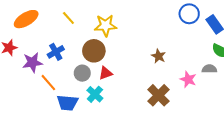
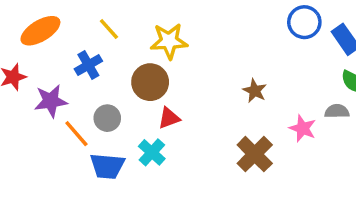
blue cross: (56, 52) -> (88, 65), moved
gray circle: (82, 73) -> (107, 118), moved

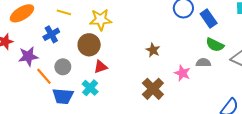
yellow line: (109, 29) -> (64, 12), turned -32

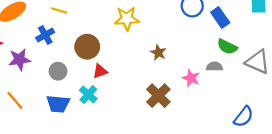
yellow star: (101, 20) -> (127, 19), moved
orange line: (44, 76) -> (15, 100), moved

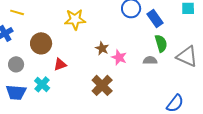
green semicircle: (227, 47) -> (161, 43), turned -132
red triangle: (100, 71) -> (60, 64), moved
pink star: (191, 78) -> (119, 57), moved

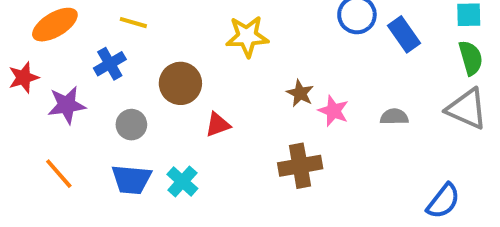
green semicircle: (161, 43) -> (471, 58), moved
cyan cross: (42, 84) -> (182, 181), moved
brown cross: (102, 85) -> (300, 166), turned 35

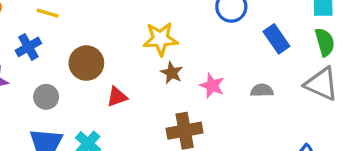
blue rectangle: (404, 34) -> (276, 39), moved
yellow star: (247, 36) -> (160, 39), moved
brown star: (300, 93) -> (172, 73), moved

